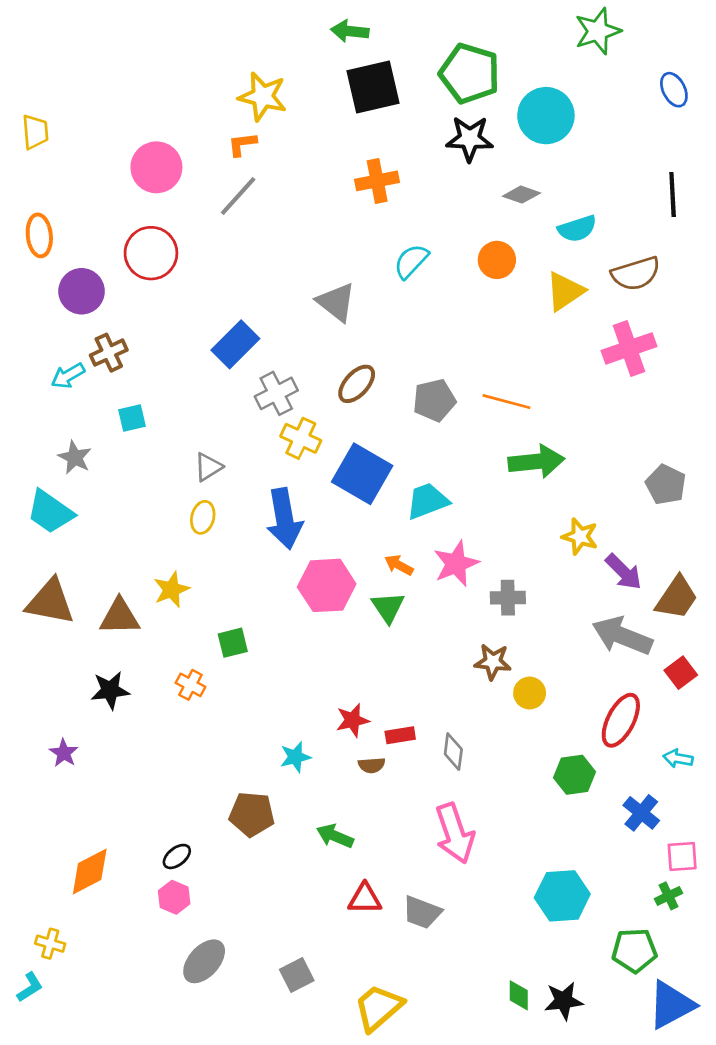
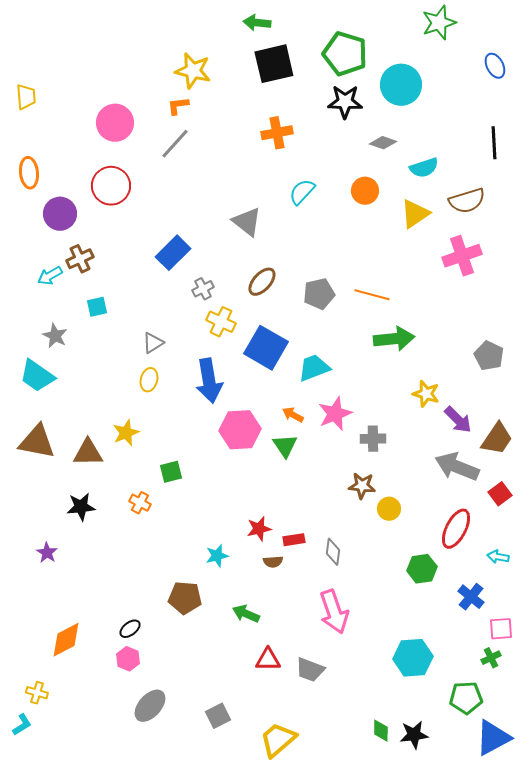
gray cross: (276, 393) -> (203, 289), size x0.7

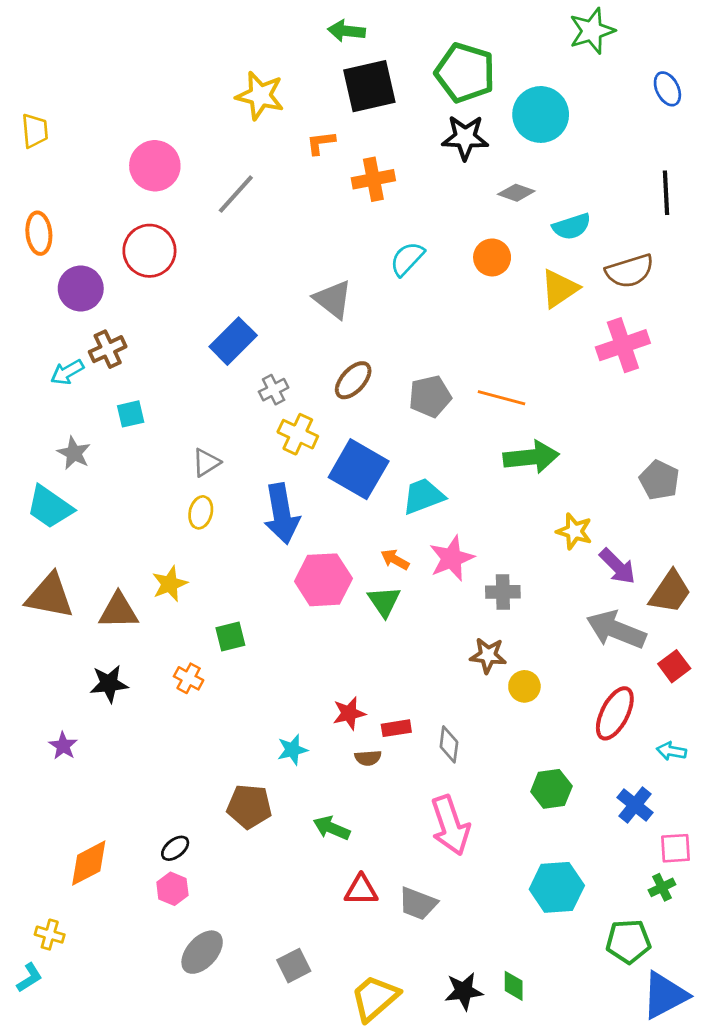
orange L-shape: (178, 106) -> (321, 143), moved
green hexagon: (422, 569) -> (551, 789), moved
black star: (414, 735) -> (464, 991), moved

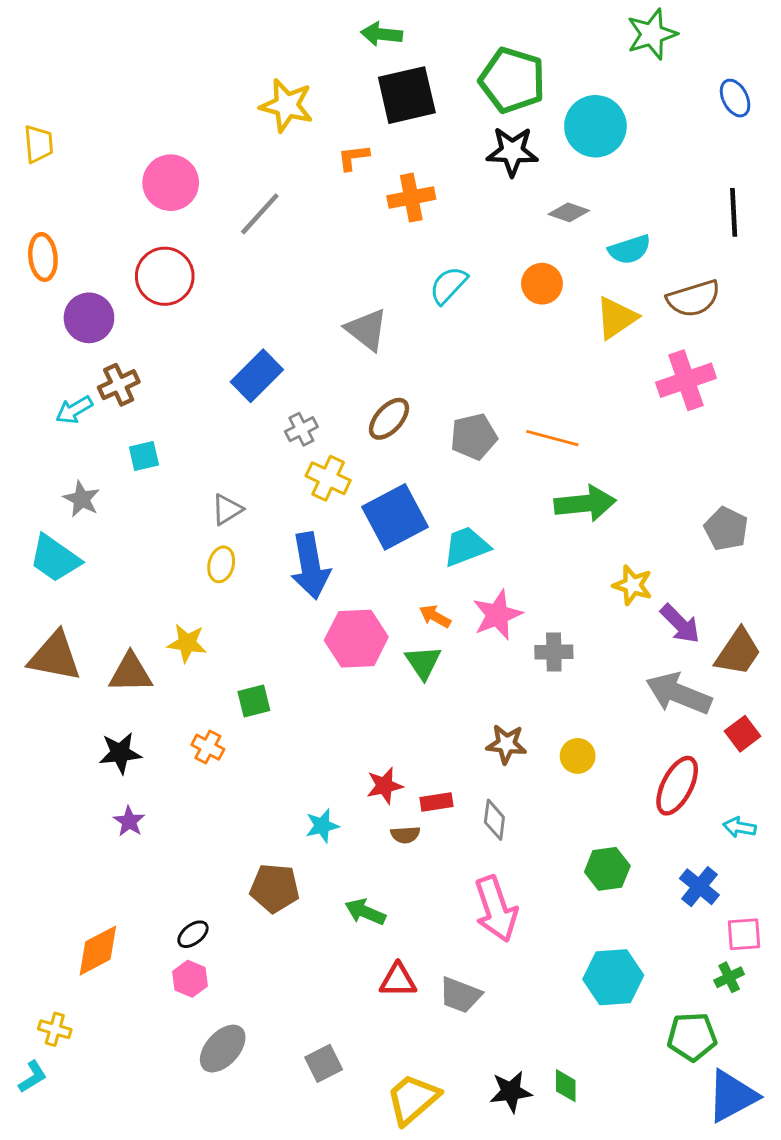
blue square: (359, 469) -> (395, 517), turned 32
yellow star: (170, 584) -> (187, 643), turned 30
brown star: (488, 655) -> (506, 744), moved
purple star: (63, 746) -> (129, 821), moved

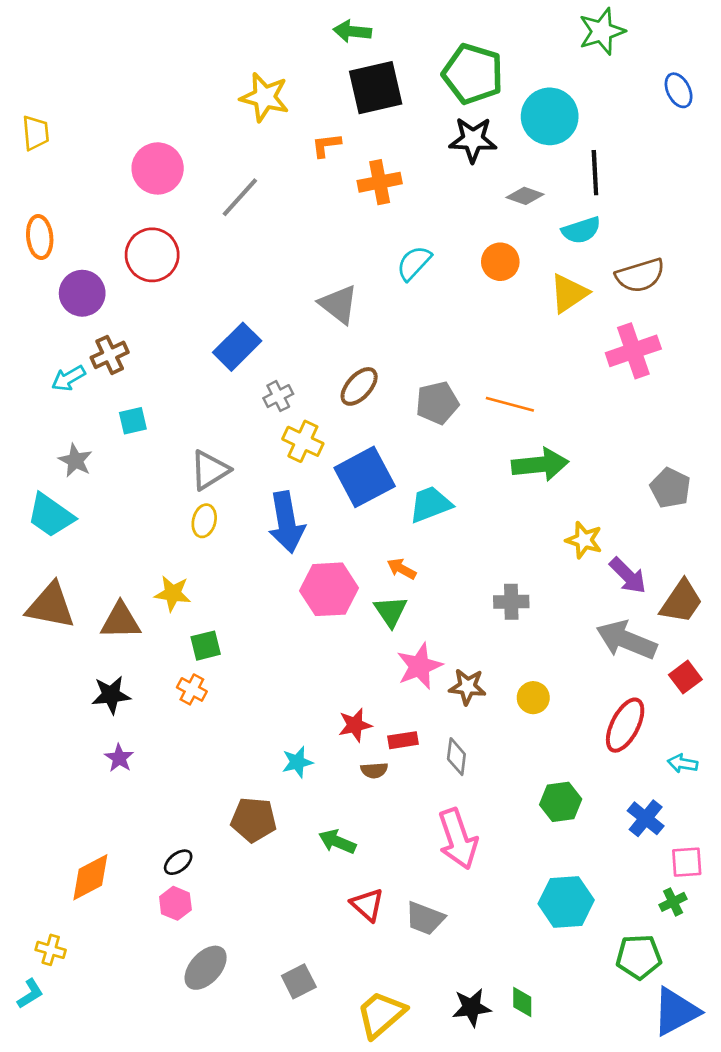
black line: (734, 212) -> (595, 173), moved
gray triangle: (227, 509) -> (210, 470), size x1.4
pink star: (497, 615) -> (419, 666), moved
green square: (254, 701) -> (206, 646), moved
red triangle: (398, 980) -> (367, 905), turned 42

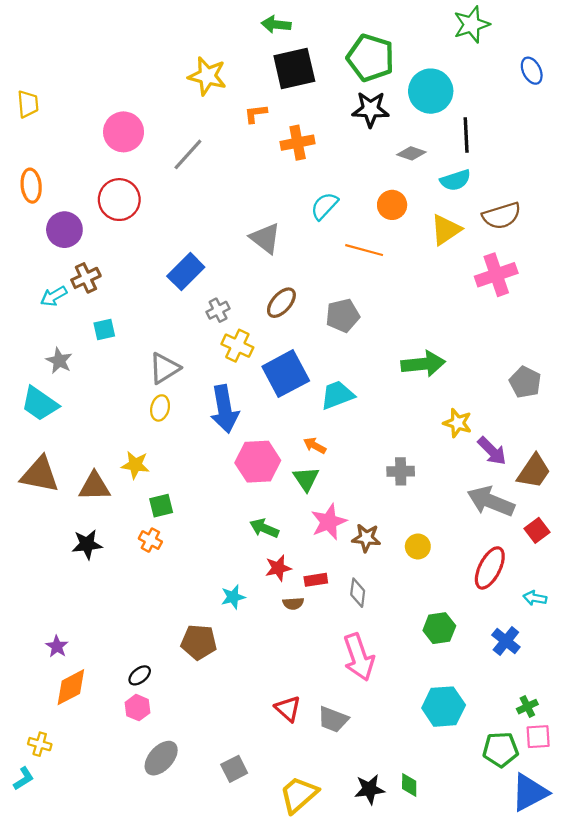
orange line: (510, 404) -> (364, 250), moved
purple star: (119, 758) -> (57, 646), moved
green arrow: (337, 842) -> (264, 528), moved
pink square: (687, 862) -> (538, 737), moved

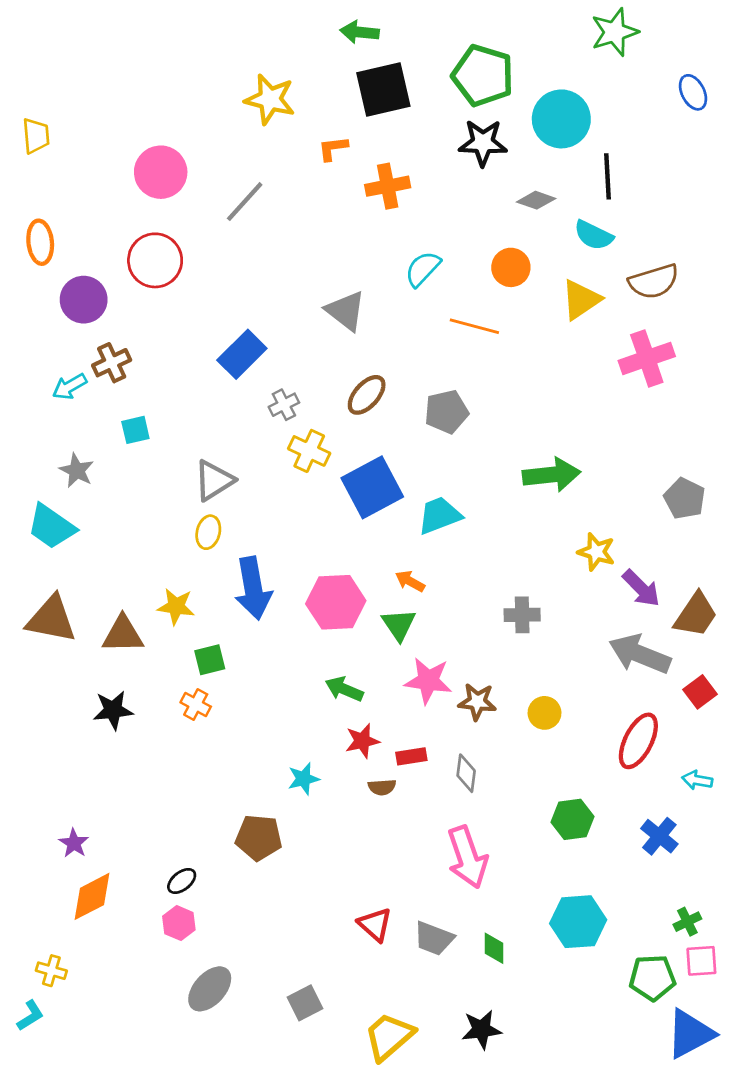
cyan semicircle: (455, 180) -> (594, 235), turned 44
blue arrow: (224, 409) -> (253, 588), moved
pink star: (329, 522) -> (428, 681), turned 30
green diamond: (409, 785) -> (494, 948), moved

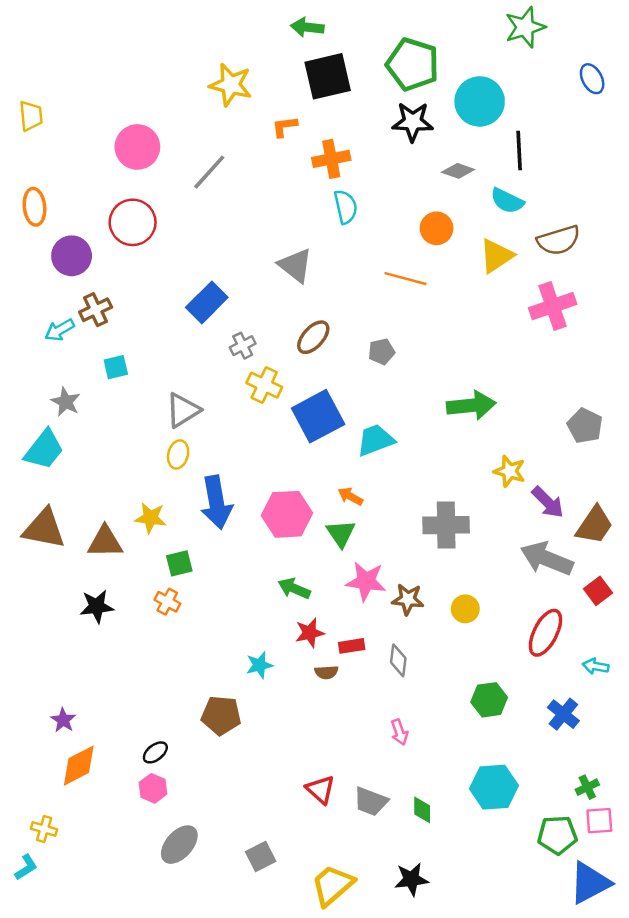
cyan semicircle: (423, 269) -> (346, 207), moved, turned 124
gray pentagon: (446, 412) -> (381, 352), size x0.7
cyan trapezoid: (51, 527) -> (44, 450), turned -87
gray cross: (522, 615) -> (446, 525), size x1.5
pink arrow: (467, 857) -> (399, 732), size x0.5

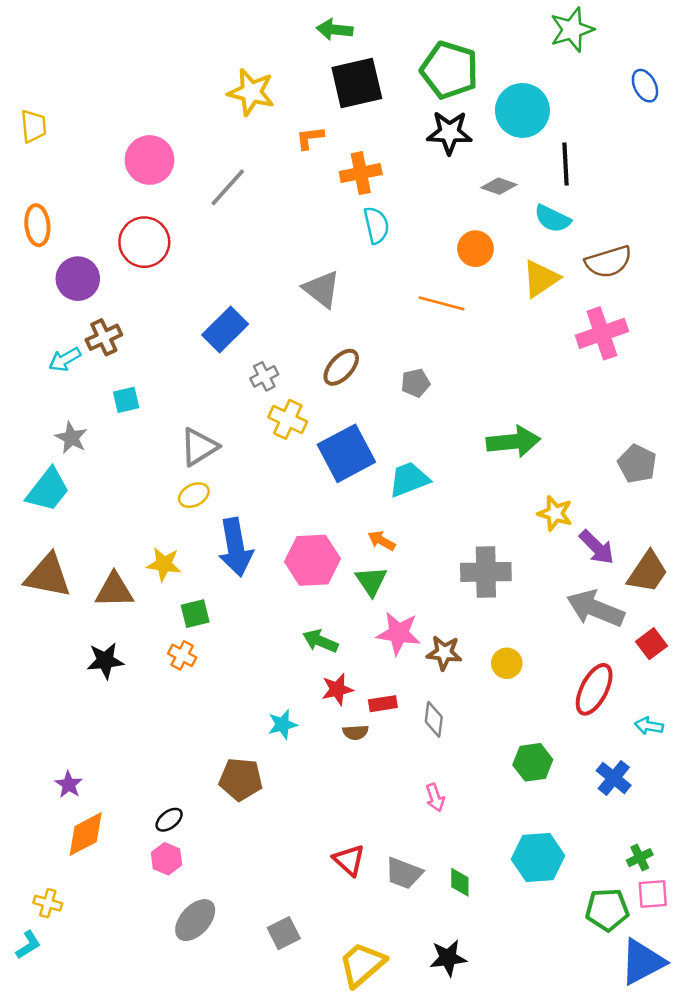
yellow ellipse: (178, 454) -> (194, 495), turned 48

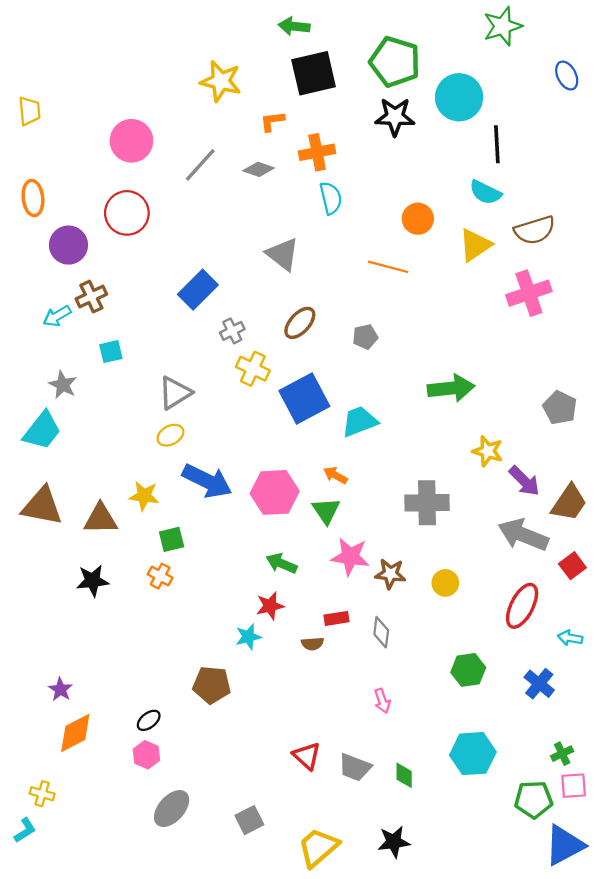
gray diamond: (499, 186) -> (259, 169), moved
blue arrow: (236, 547) -> (207, 481), turned -54
red star: (337, 689) -> (270, 606), moved

